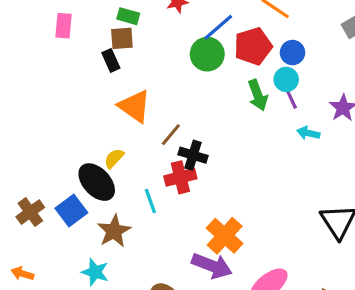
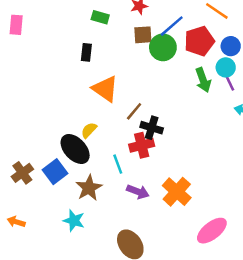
pink rectangle: (63, 26) -> (16, 25), moved
brown square: (122, 38) -> (143, 35), moved
black rectangle: (111, 60) -> (86, 52), turned 30
purple arrow: (212, 266) -> (138, 192), moved, size x0.7

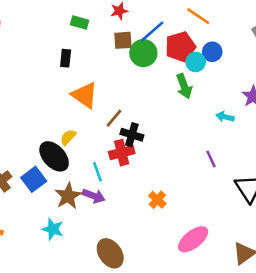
cyan circle: (226, 67) -> (196, 62), moved
purple line: (229, 83) -> (211, 159), moved
purple arrow: (138, 192) -> (94, 196), moved
orange cross: (177, 192) -> (157, 200), size x0.6

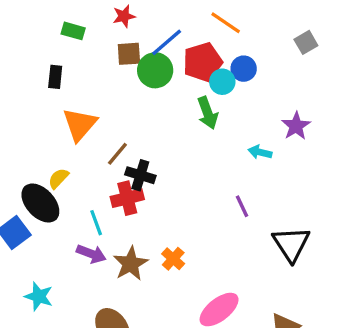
orange triangle: (85, 95) -> (80, 124), turned 36
brown star: (68, 196) -> (131, 264), moved

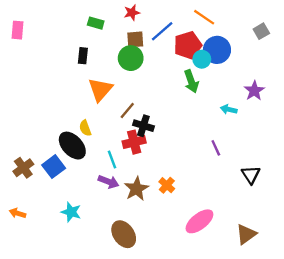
blue circle: (244, 69) -> (217, 50), size x1.5
green circle: (155, 70) -> (131, 58), moved
yellow semicircle: (58, 178) -> (85, 128), turned -63
black triangle: (291, 244) -> (251, 175), size x0.7

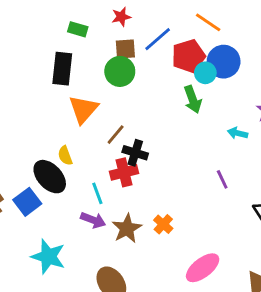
black rectangle: (83, 56) -> (62, 69), size x1.6
cyan star: (71, 212) -> (48, 257), size x1.4

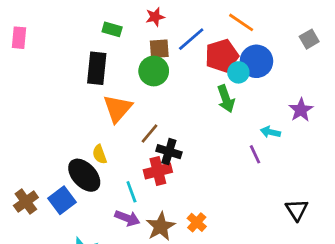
purple line: (222, 179) -> (255, 154), moved

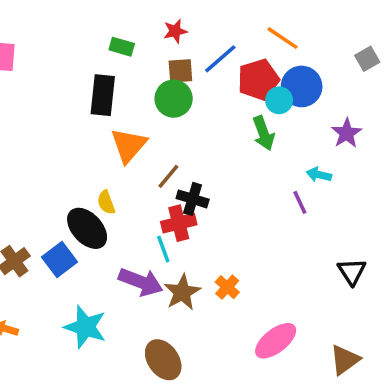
purple star: (301, 110) -> (347, 133), moved
cyan line: (131, 192) -> (163, 249), moved
purple arrow: (127, 218) -> (141, 282), size x1.4

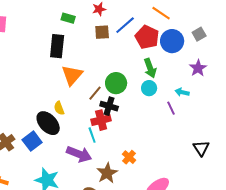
gray square: (367, 59) -> (199, 34), moved
red pentagon: (258, 80) -> (147, 37), turned -30
green circle: (174, 99) -> (116, 83), moved
cyan circle: (279, 100) -> (149, 88), moved
brown star: (182, 292) -> (107, 173), moved

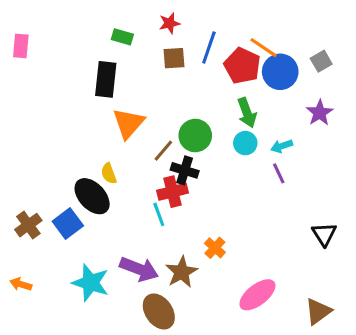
orange line: (161, 13) -> (264, 48), moved
blue line: (125, 25) -> (209, 48), turned -30
cyan arrow: (182, 92) -> (282, 146), moved, turned -32
purple arrow: (79, 154) -> (139, 269), moved

